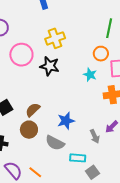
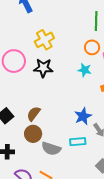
blue star: (66, 121) -> (83, 116), moved
gray semicircle: (55, 143) -> (51, 149), moved
cyan rectangle: (78, 158) -> (78, 142), moved

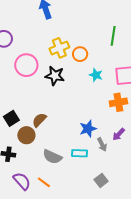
orange circle: (92, 47) -> (80, 54), moved
cyan star: (85, 70) -> (96, 75), moved
brown circle: (33, 134) -> (26, 135), moved

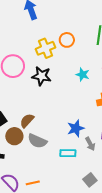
orange circle: (80, 54) -> (67, 40), moved
gray semicircle: (52, 157) -> (37, 141), moved
orange line: (44, 182) -> (33, 183), turned -48

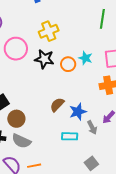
orange circle: (67, 40) -> (68, 64), moved
brown semicircle: (27, 121) -> (57, 105), moved
gray semicircle: (37, 141) -> (21, 141), moved

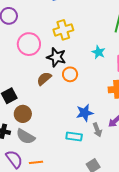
cyan star: (85, 58) -> (98, 52), moved
orange circle: (68, 64) -> (70, 74), moved
brown semicircle: (57, 105) -> (44, 79), moved

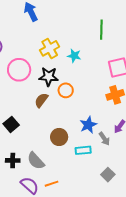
cyan star: (98, 52) -> (74, 56), moved
brown circle: (23, 114) -> (59, 137), moved
gray semicircle: (26, 137) -> (36, 161), turned 30

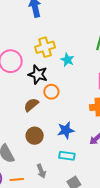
brown semicircle: (41, 100) -> (31, 105), moved
gray arrow: (104, 139) -> (41, 171), moved
cyan rectangle: (83, 150) -> (67, 156), moved

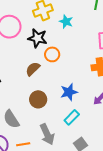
cyan rectangle: (67, 156) -> (72, 117), turned -49
gray arrow: (41, 171) -> (47, 134), size x1.5

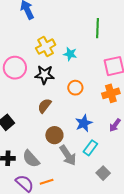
orange circle: (52, 54) -> (75, 88), moved
gray arrow: (47, 134) -> (68, 155), moved

